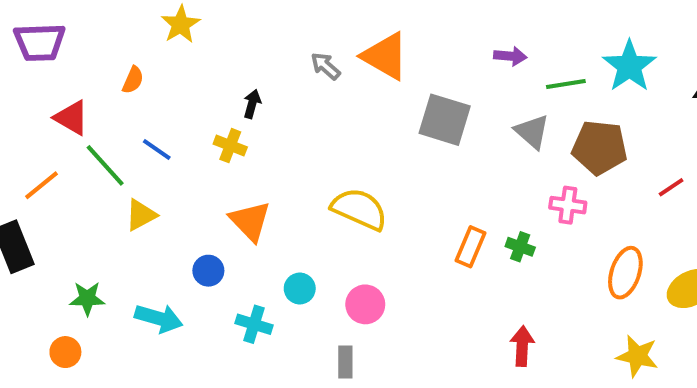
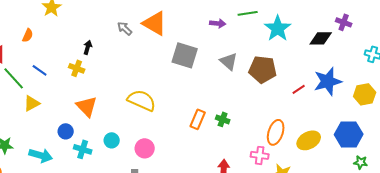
green line: (566, 84) -> (248, 13), moved
pink cross: (568, 205) -> (260, 155), moved
cyan cross: (254, 324) -> (83, 149), moved

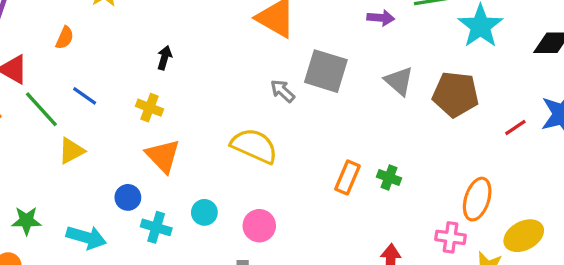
gray arrow: (125, 28) -> (283, 91), moved
yellow cross: (77, 68) -> (149, 108), moved
yellow ellipse: (309, 140) -> (524, 236), moved

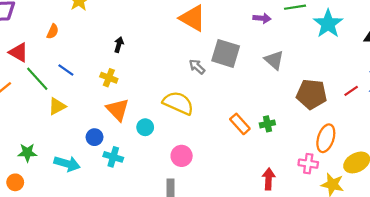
brown pentagon: (456, 94) -> (312, 94), moved
orange rectangle: (347, 177) -> (240, 124), turned -65
green cross: (389, 177) -> (267, 124), turned -32
cyan circle: (204, 212) -> (145, 127), moved

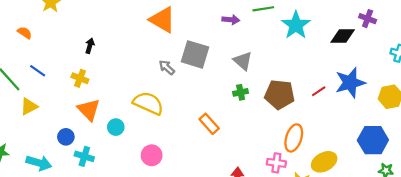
orange semicircle: (53, 31) -> (25, 33), turned -80
green cross: (267, 124) -> (241, 92), moved

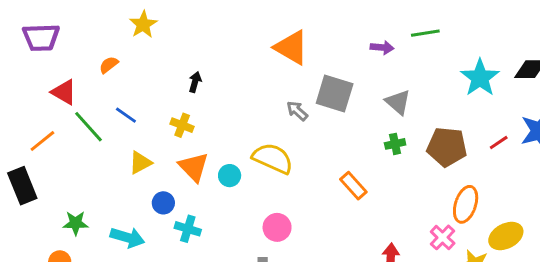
cyan star: (296, 25) -> (480, 78), moved
orange semicircle: (25, 33) -> (109, 65), turned -72
yellow triangle: (29, 106) -> (140, 163), moved
cyan circle: (116, 127) -> (230, 176), moved
pink cross: (276, 163) -> (443, 237), turned 36

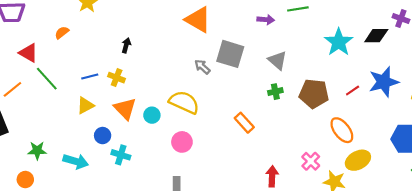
blue line: (126, 115) -> (90, 76), moved, turned -49
orange ellipse: (466, 204) -> (342, 130), moved, turned -56
pink circle: (277, 227) -> (182, 142), moved

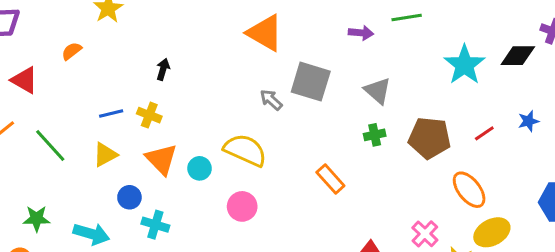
green line: (47, 79) -> (50, 146), moved
blue star: (384, 82) -> (528, 121), size x0.5

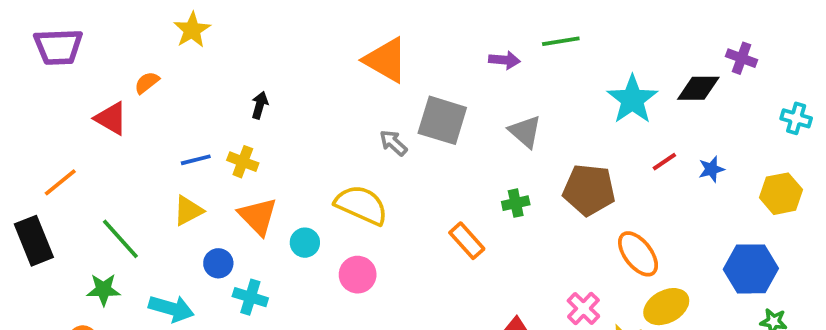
red triangle: (24, 80) -> (111, 118), moved
red line: (484, 133) -> (664, 162), moved
green cross: (375, 135) -> (516, 203), moved
green line: (50, 146) -> (120, 239), moved
cyan circle: (200, 168) -> (305, 243), moved

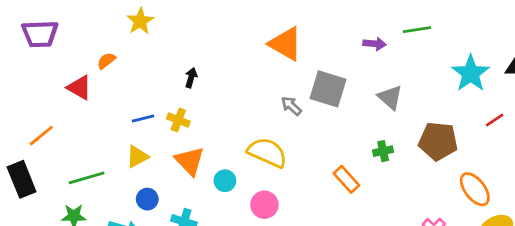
green line: (120, 239) -> (87, 178), turned -64
blue circle: (218, 263) -> (147, 199), moved

